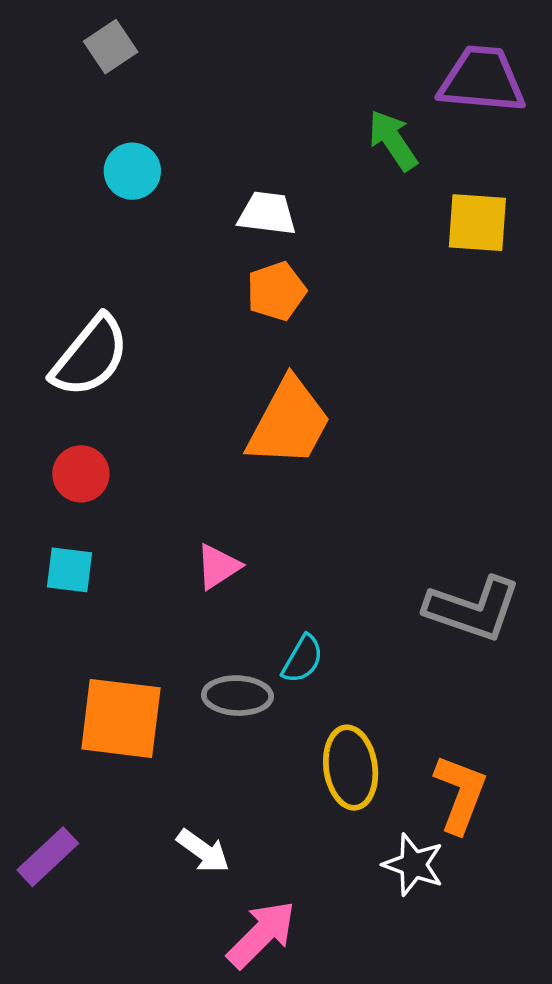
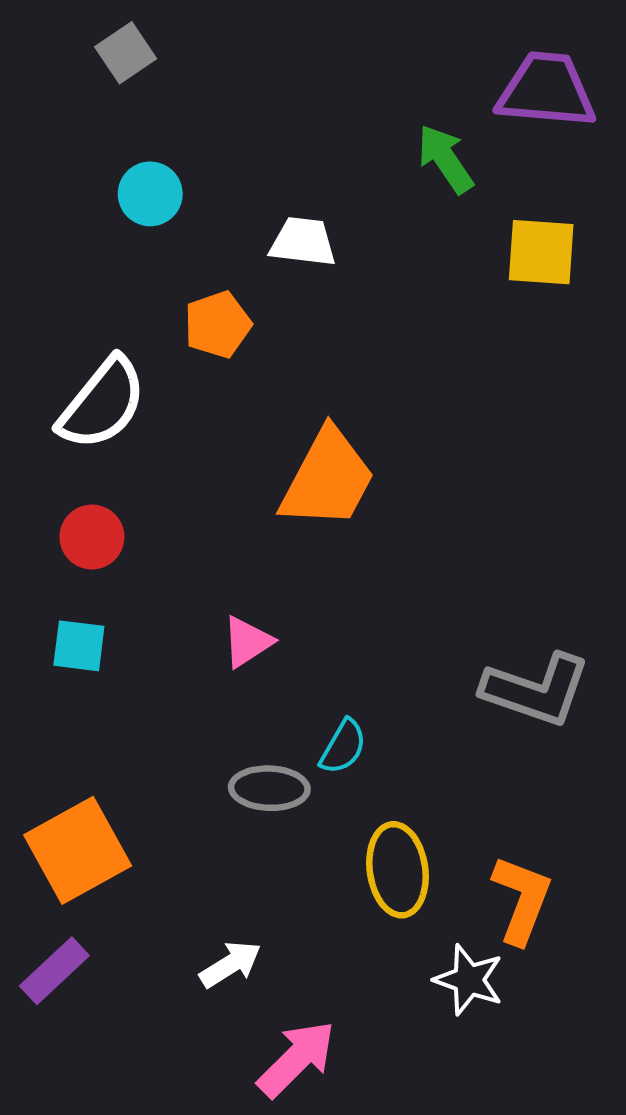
orange pentagon: (276, 291) -> (218, 325), moved
orange square: (121, 718) -> (78, 850), moved, turned -36
white arrow: (203, 851) -> (230, 964), turned -68

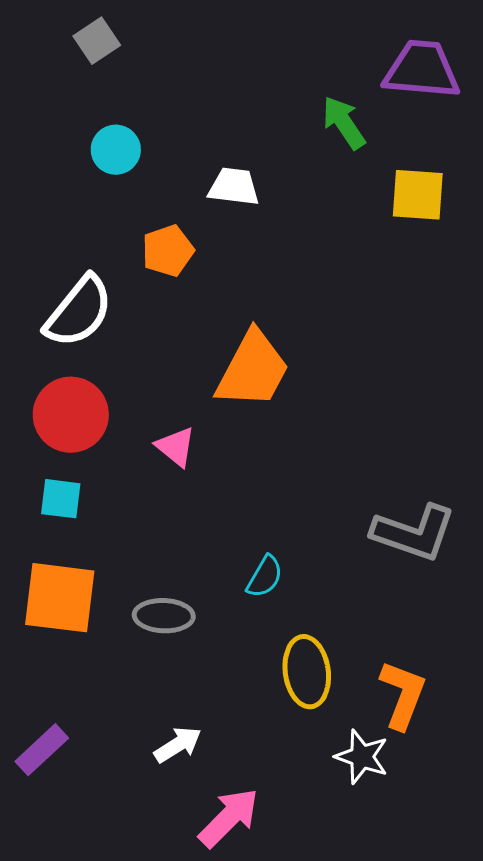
red circle: (92, 537) -> (71, 415), size x1.5
pink triangle: (247, 642) -> (176, 447), moved, turned -48
gray ellipse: (269, 788) -> (164, 616), moved
orange square: (78, 850) -> (60, 598), moved, turned 36

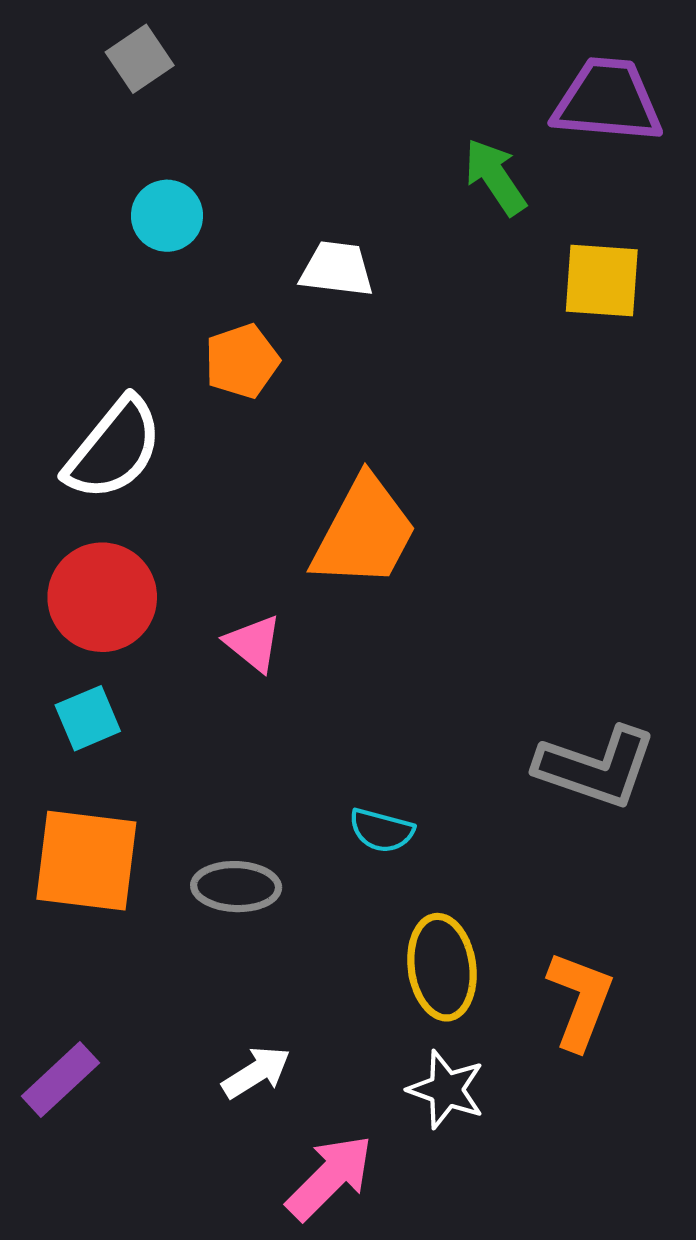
cyan square: (61, 499) -> (88, 718), turned -30
cyan semicircle: (265, 577) -> (381, 830), turned 75
white star: (362, 757) -> (446, 1090), moved

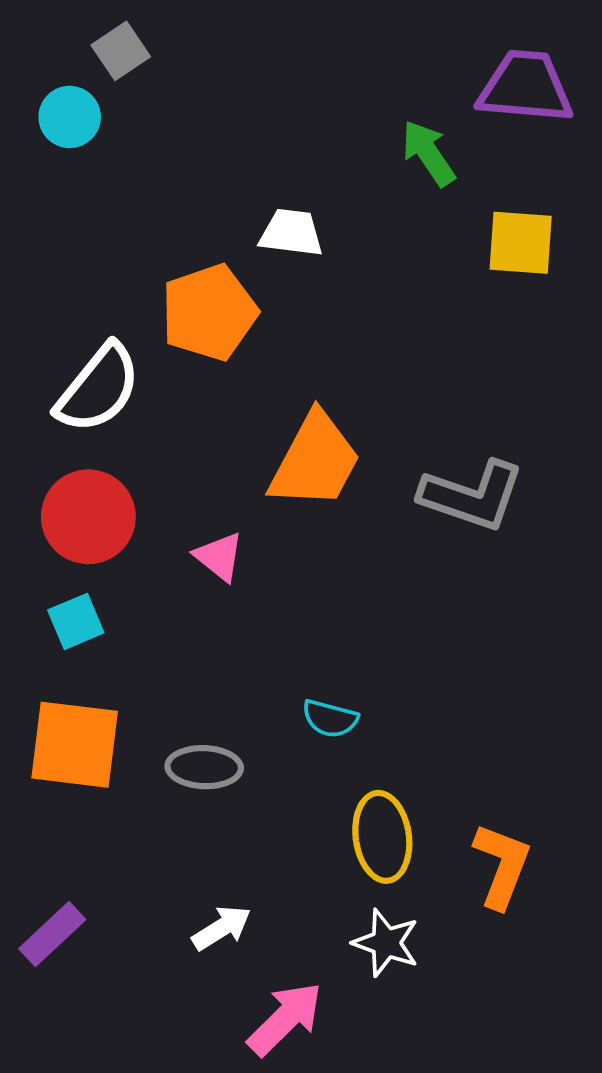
cyan circle: (167, 216) -> (70, 117), moved
orange pentagon: (242, 361) -> (209, 313), size x1.5
gray L-shape: (596, 767) -> (472, 496), moved

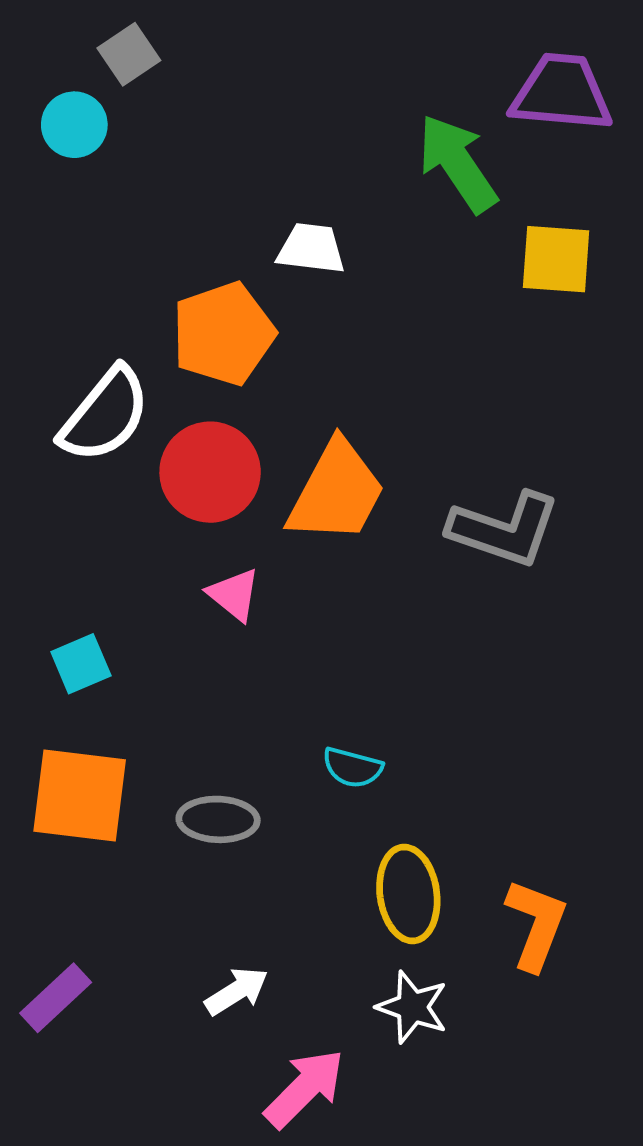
green arrow: (428, 153) -> (458, 163), size x1.4
red circle: (88, 517) -> (210, 472), moved

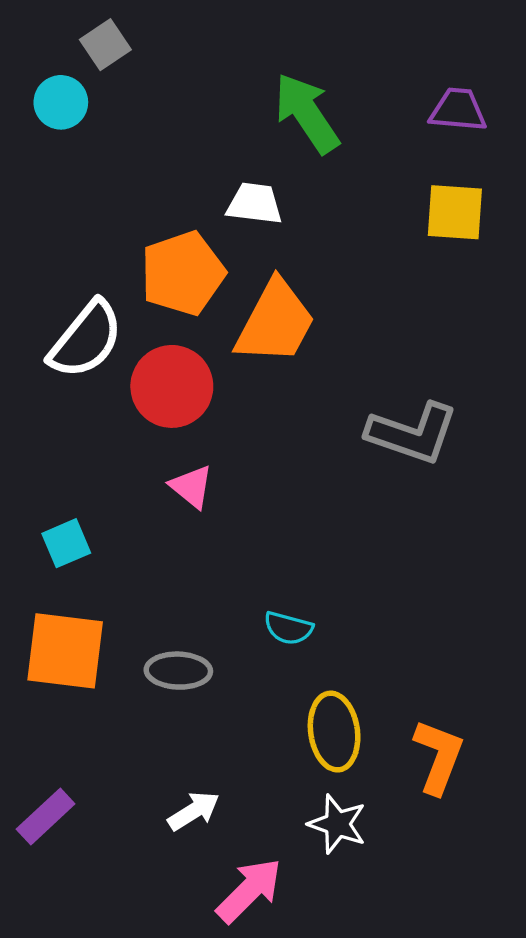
purple trapezoid: (561, 93) -> (458, 110), moved, size x0.7
green arrow: (458, 163) -> (307, 113), moved
orange trapezoid: (336, 492) -> (275, 322), moved

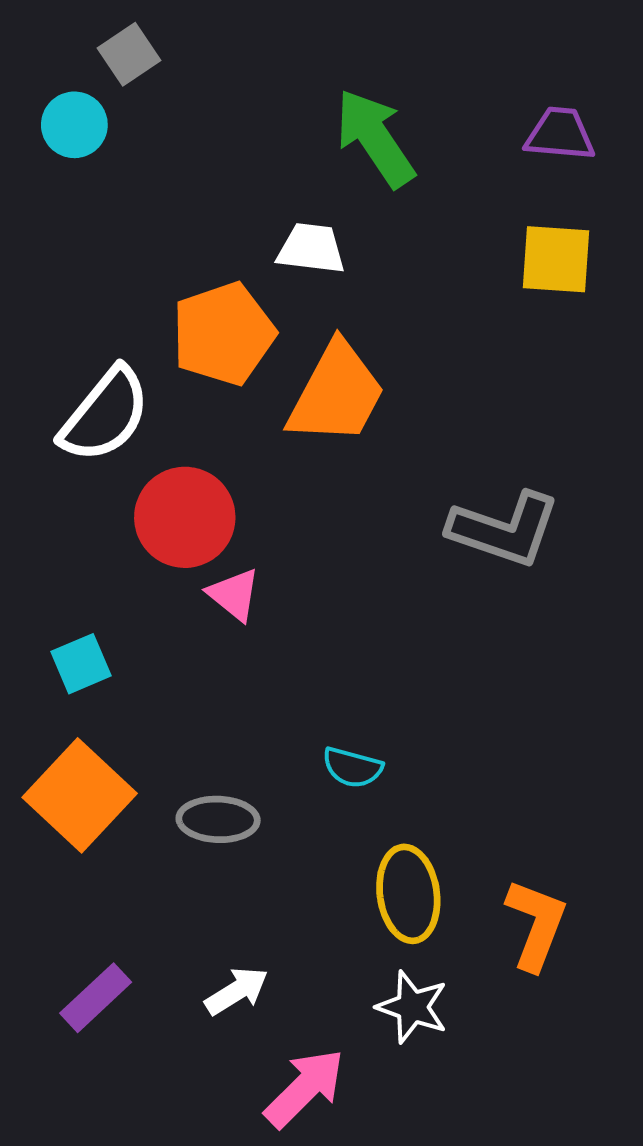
red circle: (172, 386) -> (185, 517), moved
orange square: (65, 651) -> (80, 795), turned 36
purple rectangle: (46, 816) -> (96, 998), moved

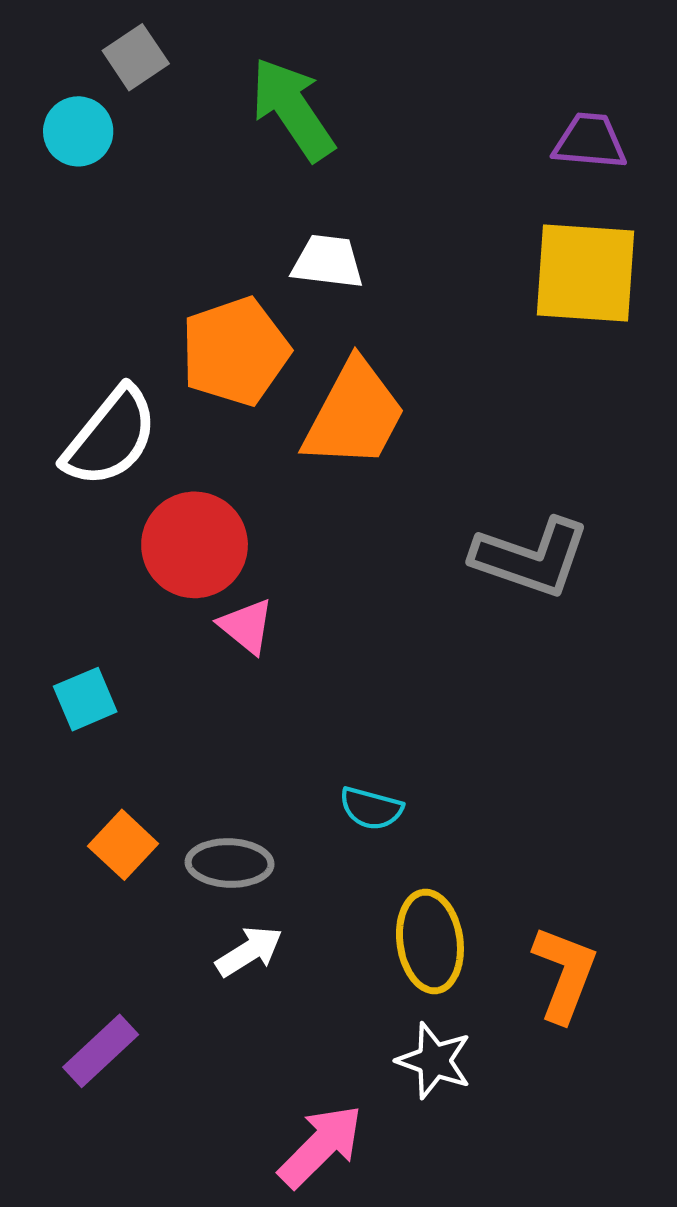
green arrow: (375, 138) -> (293, 109), moved
yellow square: (556, 259) -> (586, 273), size x1.4
orange square: (80, 795) -> (123, 845), moved, size x0.6
white arrow: (237, 991) -> (249, 951), moved

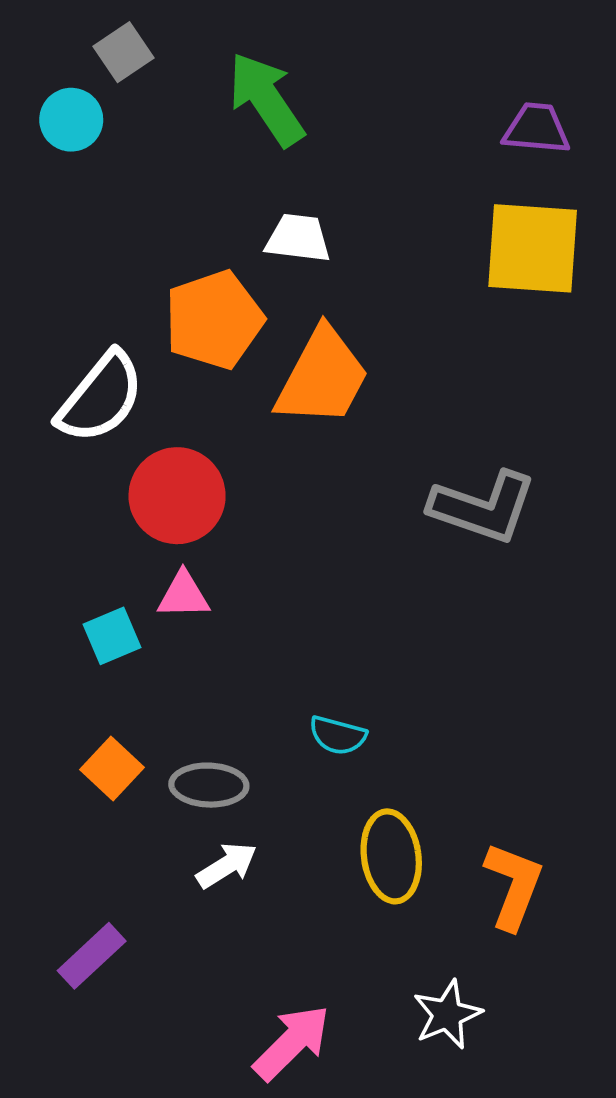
pink triangle: (246, 626) -> (183, 595), moved, turned -40
cyan square: (85, 699) -> (112, 636), moved
white star: (434, 1061) -> (447, 1014), moved, turned 30

